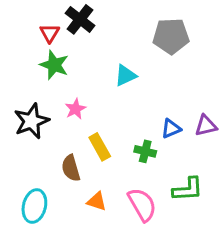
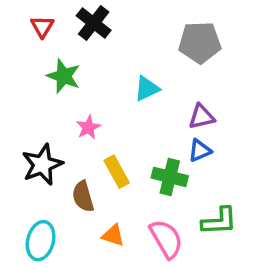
red triangle: (50, 33) -> (42, 27), moved
black star: (31, 121) -> (42, 165), moved
purple triangle: (206, 126) -> (202, 117), moved
green cross: (145, 151) -> (170, 177), size x1.4

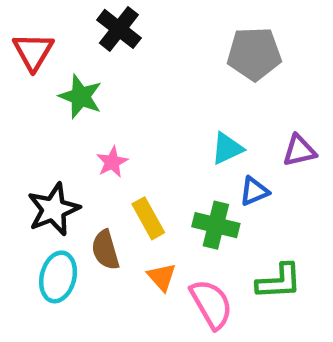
red triangle: (42, 27) -> (33, 51), moved, size x1.4
cyan triangle: (147, 88) -> (227, 148), moved
purple triangle: (202, 117) -> (299, 151), moved
orange triangle: (113, 235) -> (162, 277), moved, turned 30
cyan ellipse: (41, 241) -> (58, 277), moved

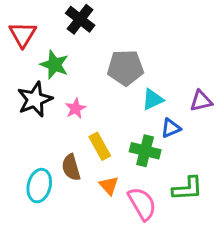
gray pentagon: (254, 54) -> (125, 68), moved
black star: (54, 209) -> (35, 99), moved

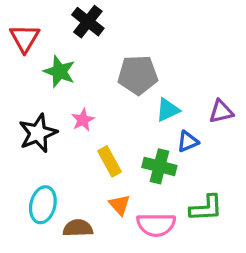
black star: (35, 99) -> (38, 133), moved
brown semicircle: (71, 167) -> (78, 228), moved, turned 104
pink semicircle: (142, 204) -> (156, 225), turned 120

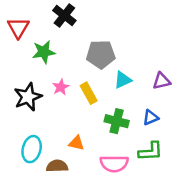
green star: (60, 72) -> (44, 52), turned -30
blue triangle: (188, 141) -> (151, 117), moved
yellow rectangle: (109, 161) -> (89, 93), moved
orange triangle: (119, 205) -> (77, 143), moved, turned -35

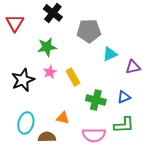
green star: (44, 52) -> (47, 47), moved
gray pentagon: (101, 54) -> (89, 31), moved
cyan triangle: (123, 80) -> (110, 54), moved

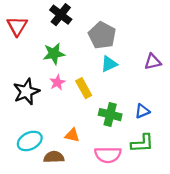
gray pentagon: (89, 31) -> (102, 35), turned 30
cyan triangle: (110, 54) -> (109, 64), moved
purple triangle: (133, 67) -> (153, 62), moved
cyan ellipse: (26, 123) -> (30, 141), turned 50

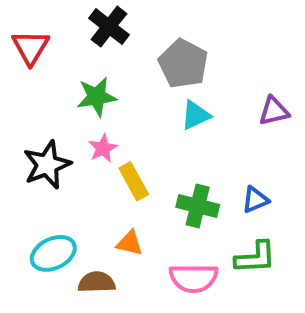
yellow rectangle: (84, 88) -> (134, 181), moved

